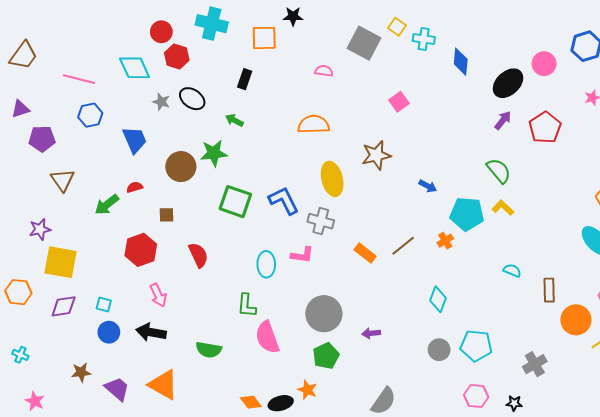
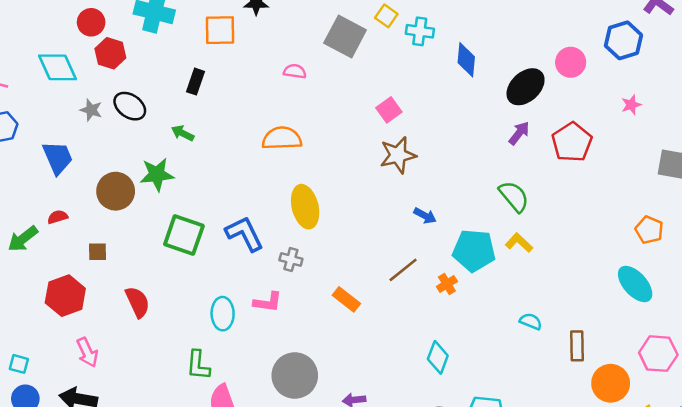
brown star: (376, 155) -> (398, 155), moved
gray cross: (321, 221) -> (291, 259), size x0.7
brown line: (403, 246) -> (403, 270), moved

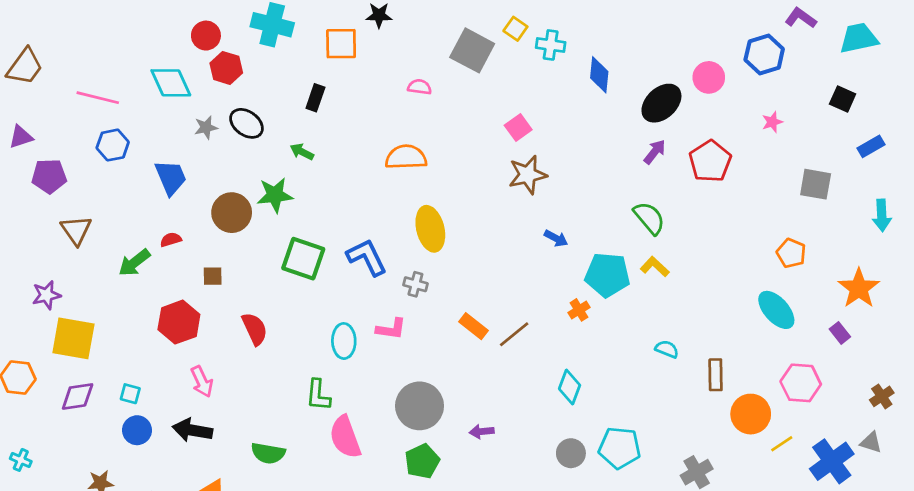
gray star: (91, 110) -> (206, 127), turned -30
brown line: (403, 270) -> (514, 334), moved

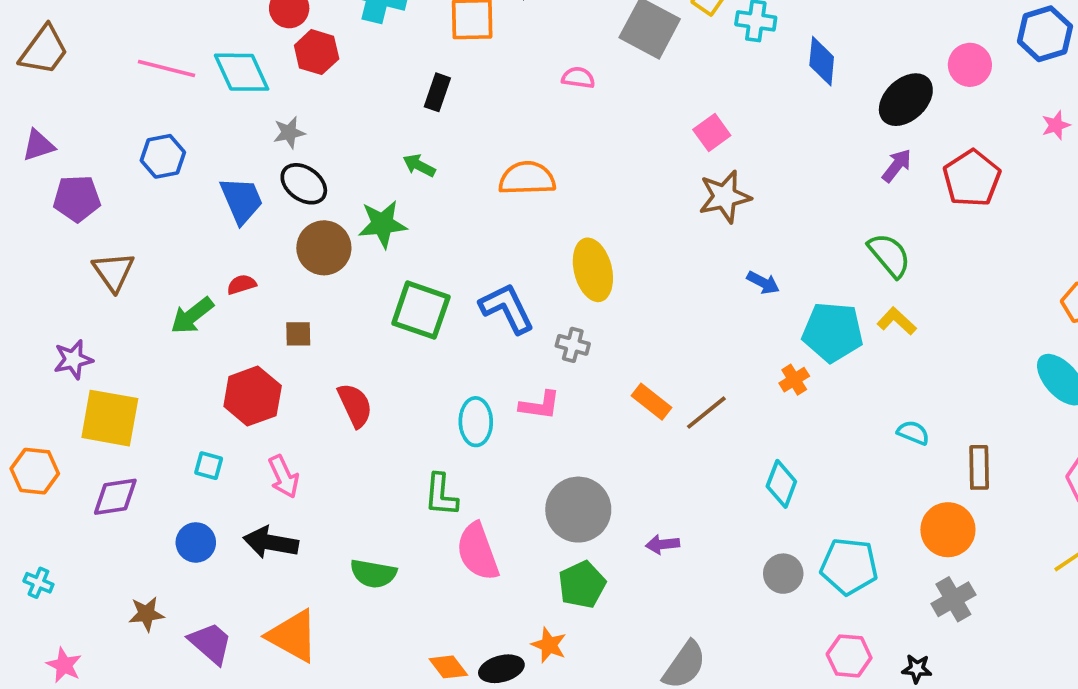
pink line: (98, 98) -> (167, 69), moved
black ellipse: (246, 123) -> (304, 184), moved
orange semicircle: (406, 157) -> (527, 178), moved
cyan square: (130, 394) -> (209, 466), moved
orange circle: (751, 414) -> (948, 530), moved

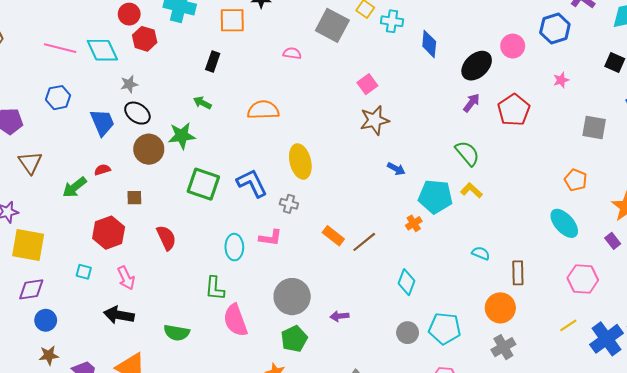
blue circle: (196, 542) -> (46, 320), moved

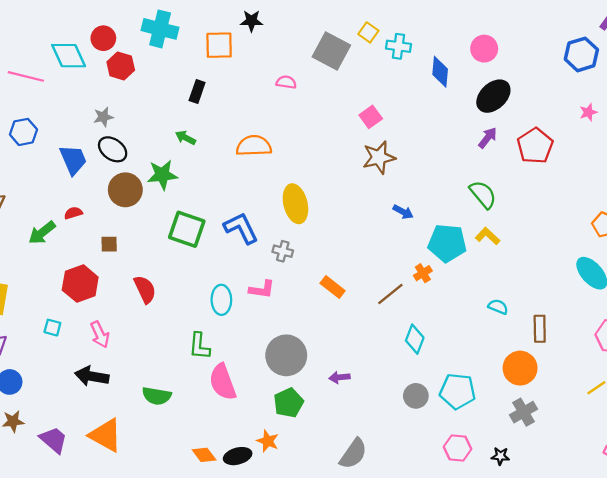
pink circle: (513, 46) -> (484, 49), moved
cyan diamond: (102, 50) -> (69, 56), moved
brown line: (364, 242) -> (390, 294), moved

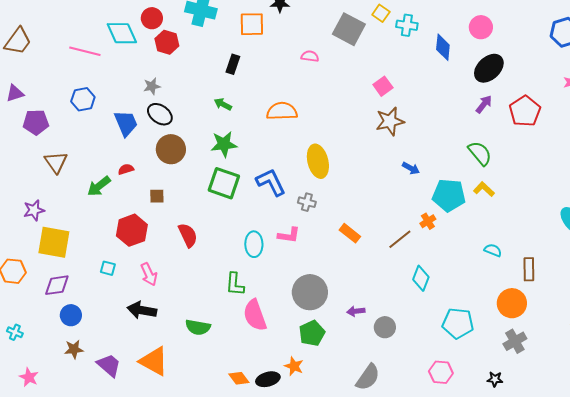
green star: (162, 175) -> (224, 144), moved
gray circle: (416, 396) -> (385, 327), moved
pink hexagon: (458, 448) -> (441, 372), moved

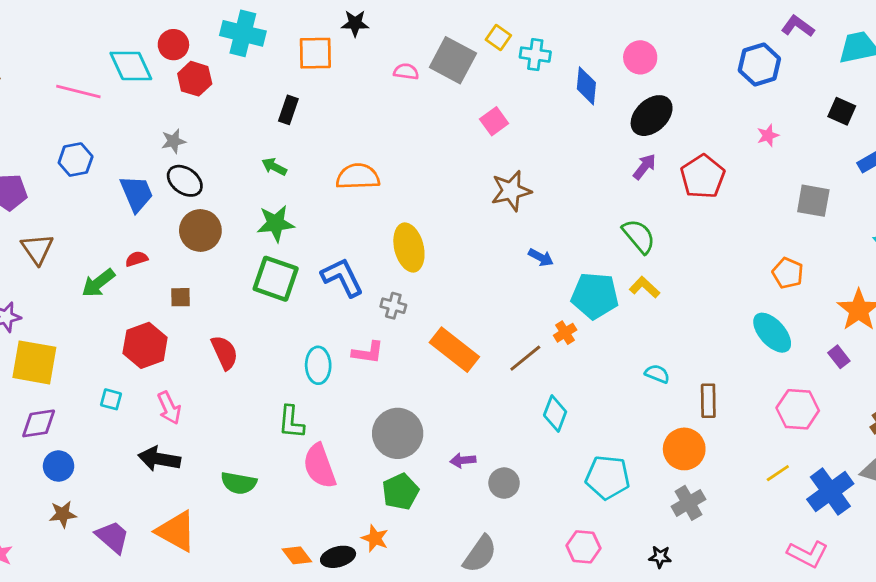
pink semicircle: (310, 56) -> (406, 72), moved
pink square: (383, 86) -> (494, 121), moved
orange rectangle: (350, 233) -> (454, 350), size x1.6

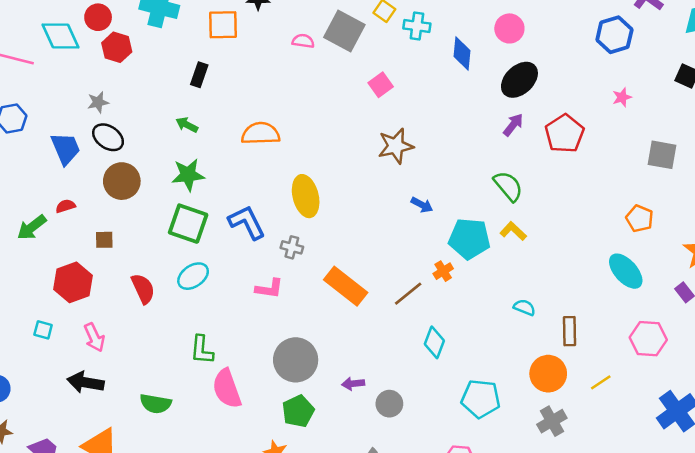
cyan ellipse: (318, 365) -> (193, 276), moved, turned 56
yellow line: (778, 473) -> (601, 382), moved

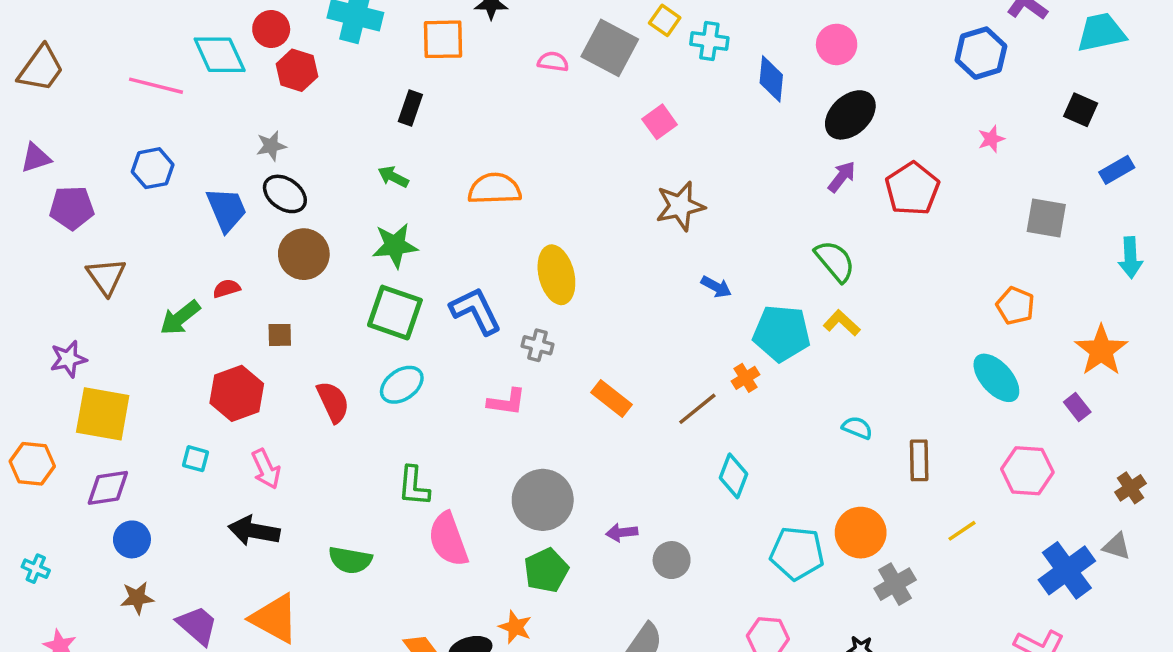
orange rectangle: (346, 286) -> (611, 398), size x0.7
orange circle: (548, 374) -> (861, 533), moved

